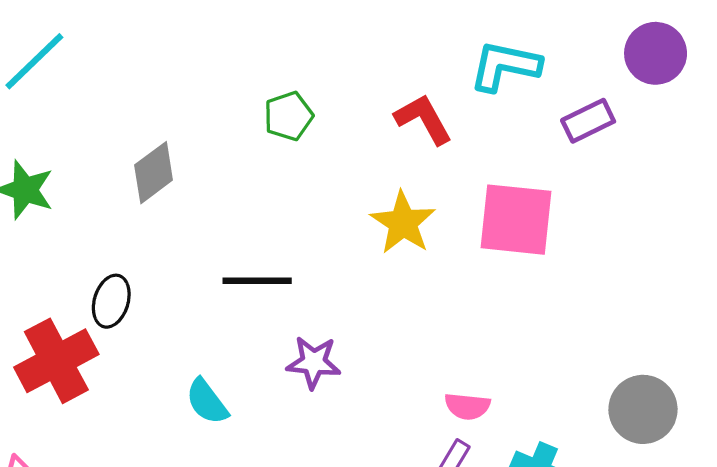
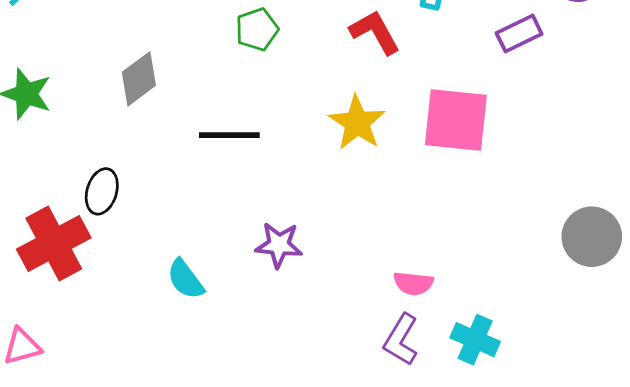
black line: (257, 281) -> (229, 135), moved
gray circle: (643, 409) -> (592, 237), moved

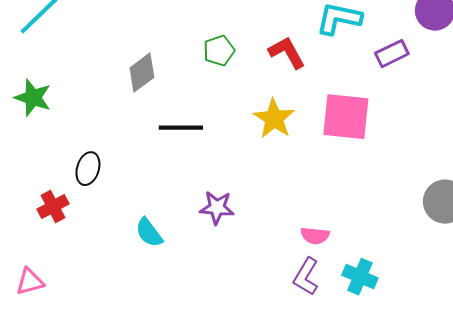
green pentagon: (257, 29) -> (219, 51), moved
gray diamond: (139, 79) -> (142, 73), moved
red cross: (54, 244) -> (53, 207), size x0.6

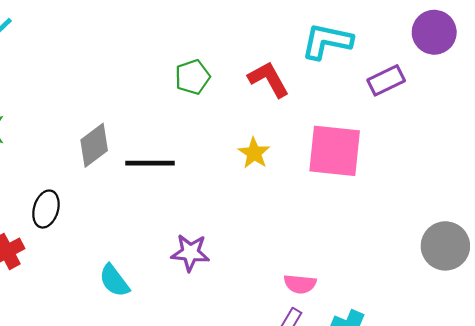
gray diamond: (142, 73) -> (94, 145), moved
yellow star: (274, 119) -> (254, 153), size x0.7

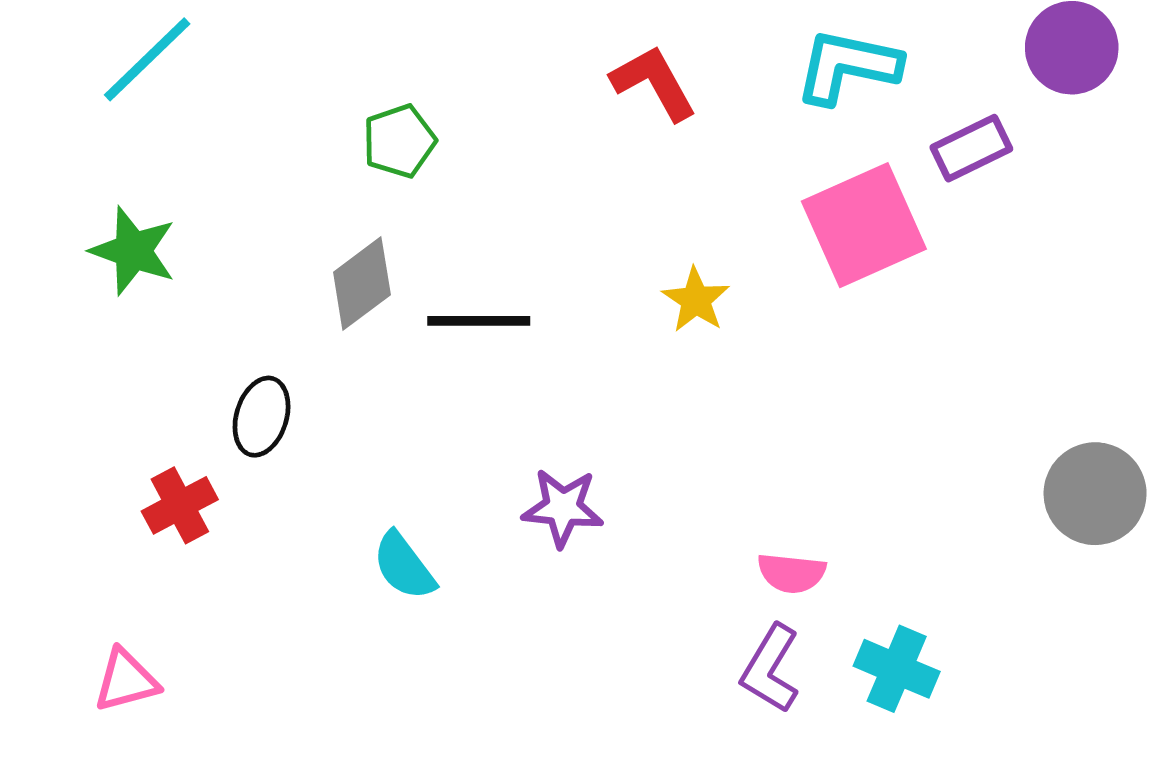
green pentagon: (193, 77) -> (399, 141), moved
red L-shape: (269, 79) -> (654, 83), moved
pink square: (335, 151) -> (864, 225), moved, turned -30

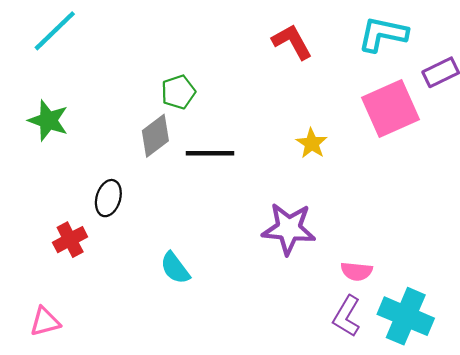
green pentagon: (399, 141) -> (178, 92), moved
purple star: (563, 508) -> (289, 229), moved, size x1.4
cyan cross: (897, 669) -> (406, 316), size x1.4

